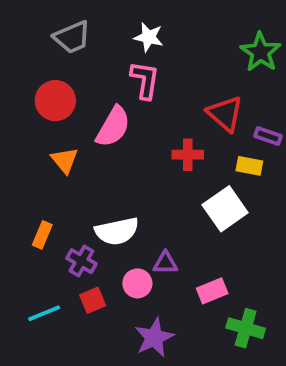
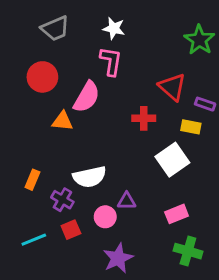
orange triangle: (65, 160) -> (62, 121), moved, turned -45
pink rectangle: (212, 291) -> (177, 214), moved

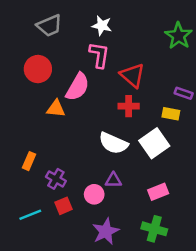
red triangle: (172, 87) -> (133, 75), moved
white semicircle: (90, 177) -> (113, 143), moved, turned 36
green cross: (188, 251) -> (154, 229), moved

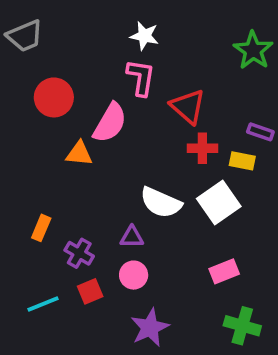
gray trapezoid: (49, 26) -> (25, 36), moved
red cross: (129, 106) -> (202, 148), moved
purple triangle: (113, 180) -> (132, 237), moved
green cross: (154, 229) -> (242, 326), moved

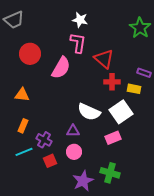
orange triangle: (79, 154) -> (22, 95), moved
pink rectangle: (224, 271) -> (113, 138), moved
cyan line: (43, 304) -> (24, 152), moved
green cross: (242, 326) -> (110, 173), moved

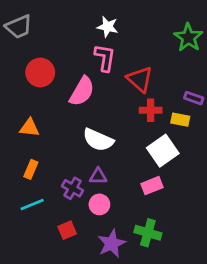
white semicircle: (89, 112) -> (98, 140), moved
purple cross: (44, 140) -> (73, 188), moved
red square: (50, 161) -> (67, 230), moved

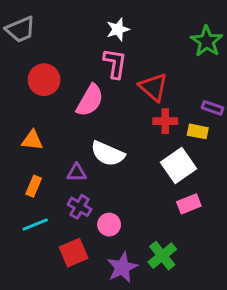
white star: (108, 27) -> (118, 29), turned -30
purple triangle: (98, 176) -> (77, 173), moved
pink rectangle: (152, 186) -> (189, 204), moved
red square: (67, 230) -> (74, 253), size x1.4
green cross: (148, 233) -> (162, 256), turned 35

